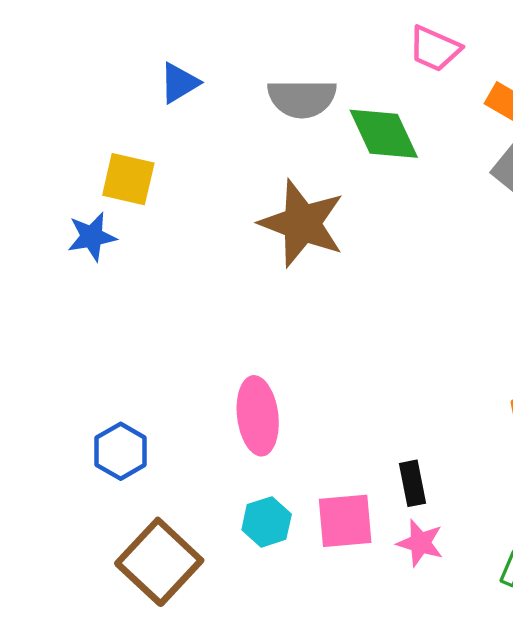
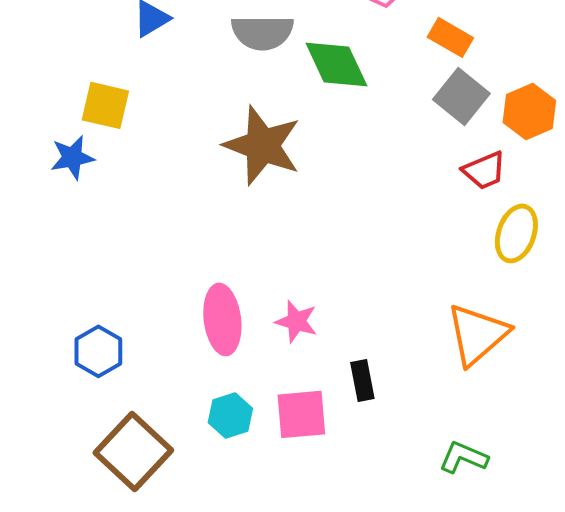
pink star: (420, 543) -> (296, 321), moved

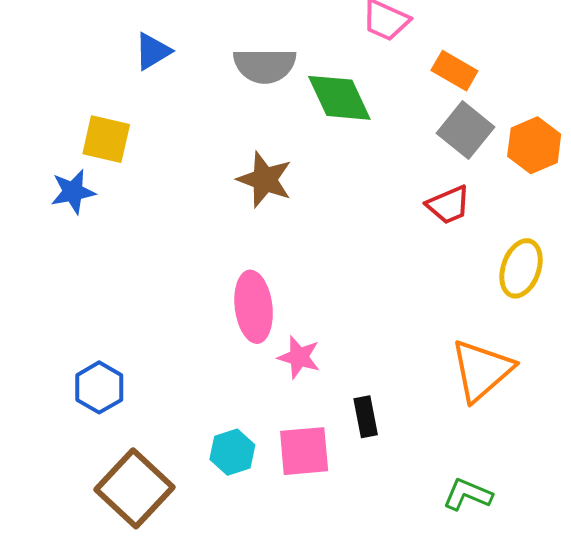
brown star: (262, 145) -> (265, 180), size x0.7
red trapezoid: (484, 170) -> (448, 205), moved
pink ellipse: (222, 319) -> (254, 307), moved

